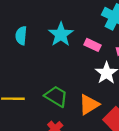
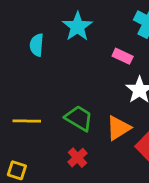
cyan star: (61, 34) -> (77, 27), moved

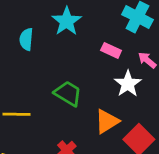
green trapezoid: (79, 118) -> (68, 93), moved

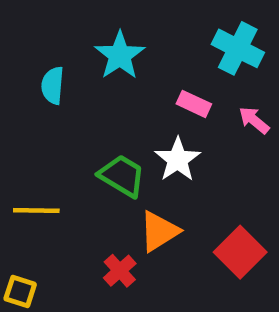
white star: (128, 84) -> (178, 160), moved
orange triangle: (107, 121) -> (159, 231), moved

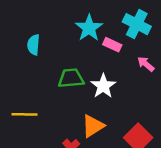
cyan star: (120, 55) -> (89, 28), moved
pink rectangle: (194, 104) -> (112, 45), moved
green trapezoid: (122, 176) -> (71, 78), moved, turned -36

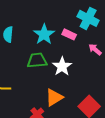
cyan star: (89, 28) -> (44, 34), moved

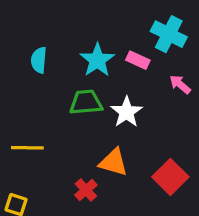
orange triangle: (54, 97) -> (114, 162), turned 48

